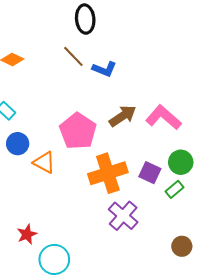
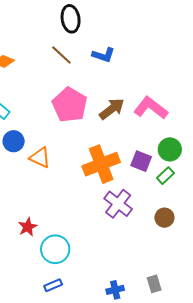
blue L-shape: (104, 69) -> (103, 55), moved
pink pentagon: (78, 131) -> (70, 105), moved
brown circle: (182, 246) -> (164, 218), moved

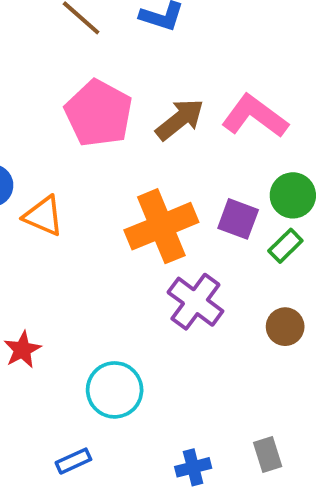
cyan circle: (55, 249) -> (115, 390), moved

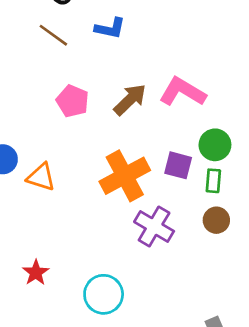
pink pentagon: (99, 113) -> (73, 101), size x0.7
green rectangle: (285, 246) -> (213, 181), turned -35
brown circle: (285, 327) -> (216, 220), moved

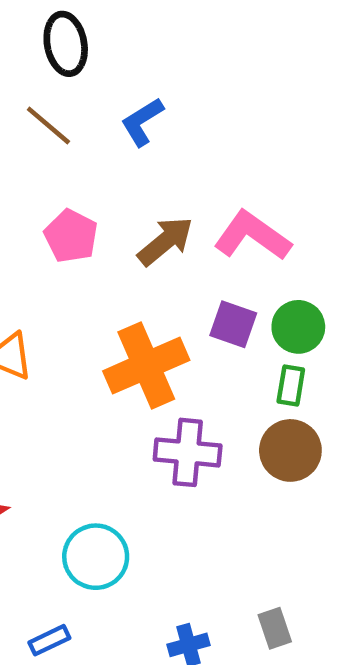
blue L-shape: (110, 28) -> (142, 122), turned 132
purple square: (178, 165) -> (233, 324), moved
brown circle: (216, 220) -> (290, 450), size x1.4
purple cross: (154, 227) -> (188, 452), turned -30

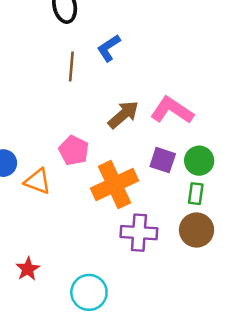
brown line: (48, 126) -> (71, 66), moved, turned 56
pink pentagon: (71, 236) -> (74, 150), moved

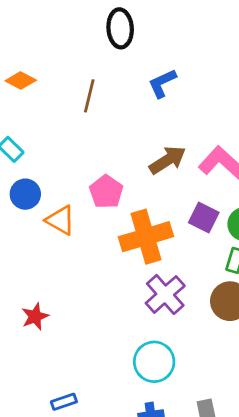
brown line: (71, 66) -> (89, 96), moved
purple cross: (139, 233) -> (165, 294), turned 36
cyan circle: (89, 292) -> (154, 362), moved

